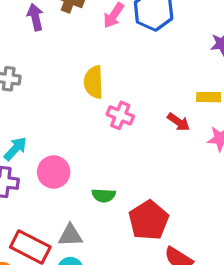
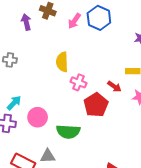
green semicircle: (104, 195) -> (68, 132), size x1.6
red pentagon: (149, 220) -> (96, 105), moved

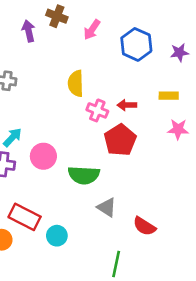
blue hexagon: (99, 18) -> (136, 44), moved
red arrow: (114, 87) -> (127, 105), moved, turned 144
gray triangle: (48, 156) -> (107, 207), moved, turned 35

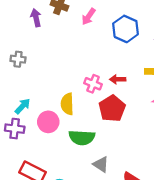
yellow semicircle: (76, 84) -> (67, 104), moved

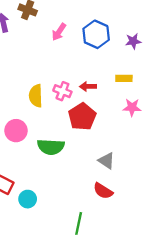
pink arrow: (89, 17) -> (59, 32), moved
yellow semicircle: (67, 104) -> (36, 96), moved
gray triangle: (101, 164) -> (107, 161), moved

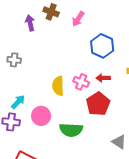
pink arrow: (59, 32) -> (78, 19), moved
blue hexagon: (96, 34) -> (102, 46), moved

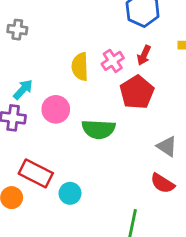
red arrow: (103, 78) -> (144, 55), turned -64
pink cross: (81, 82) -> (113, 61), turned 35

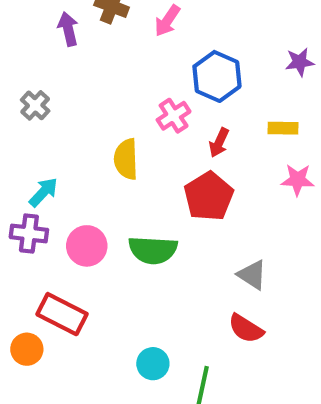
gray cross: (17, 30) -> (35, 105), turned 36
pink cross: (113, 61) -> (174, 116), moved
pink circle: (56, 109) -> (87, 246), moved
cyan circle: (70, 193) -> (153, 364), moved

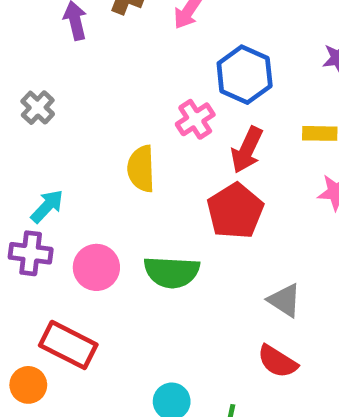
red arrow: (219, 143) -> (247, 150), size x1.4

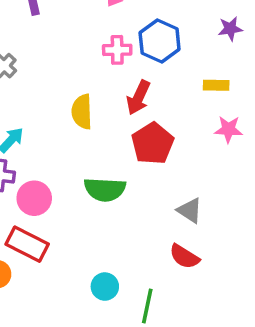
pink cross: (195, 119) -> (117, 50), moved, turned 32
red arrow: (247, 150) -> (138, 98), moved
pink circle: (96, 267) -> (34, 198), moved

